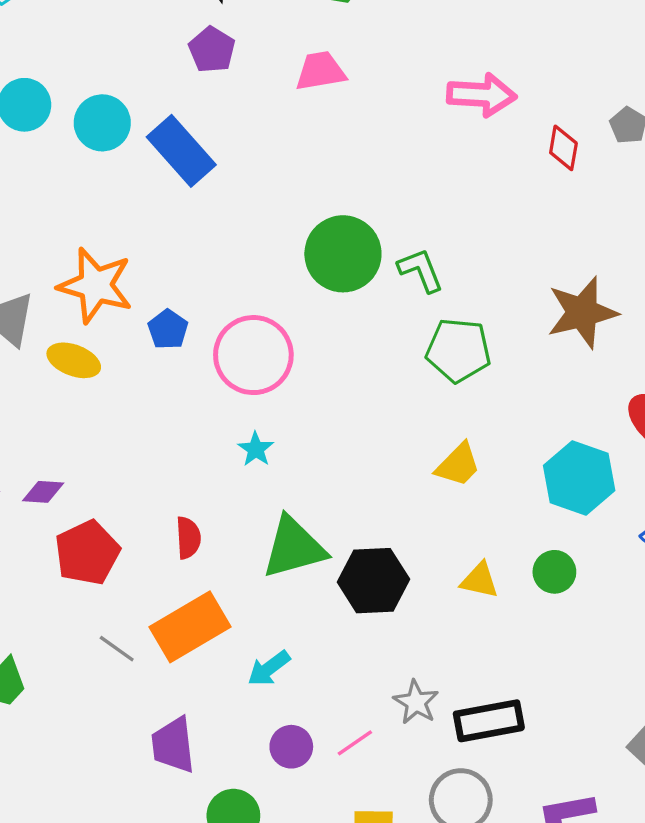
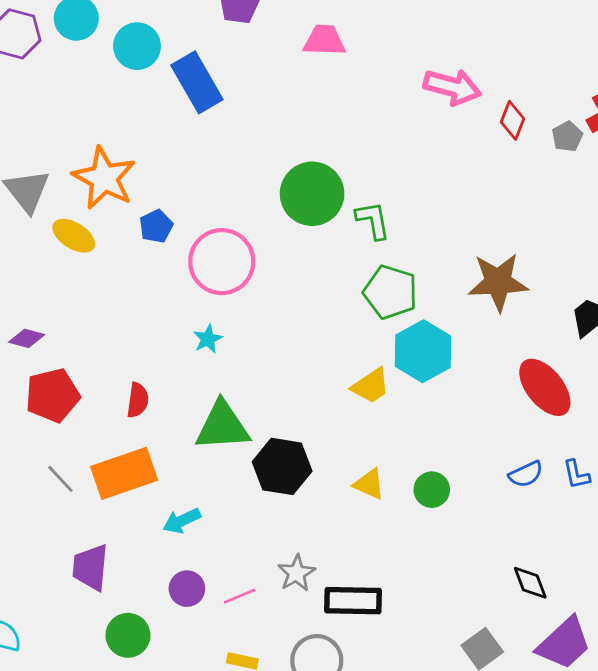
red diamond: (563, 148) -> (512, 120), moved
cyan hexagon: (579, 478) -> (423, 351), moved

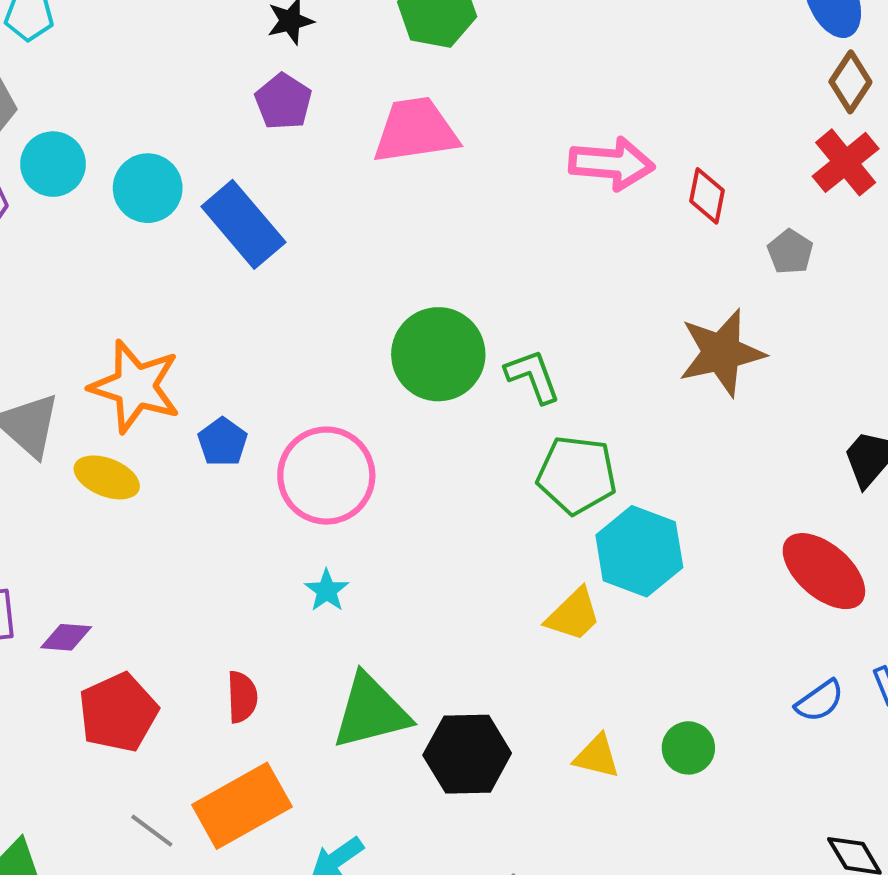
pink trapezoid: (324, 40) -> (415, 130), size x1.4
gray pentagon: (567, 136) -> (790, 252), moved
brown star: (498, 282) -> (722, 353), moved

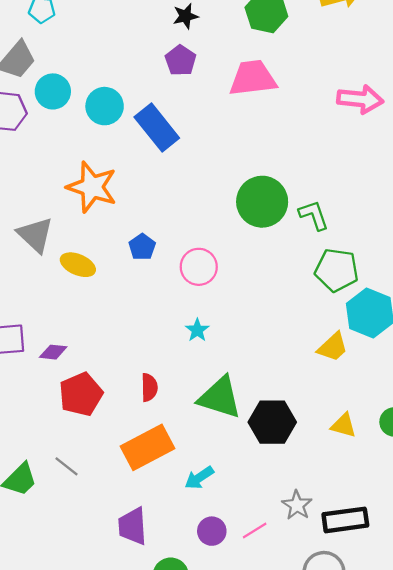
orange star: (135, 386) -> (92, 187), moved
pink circle: (326, 476) -> (199, 267), size x0.7
green triangle: (371, 712) -> (220, 397), turned 30
gray line: (152, 831) -> (66, 466), moved

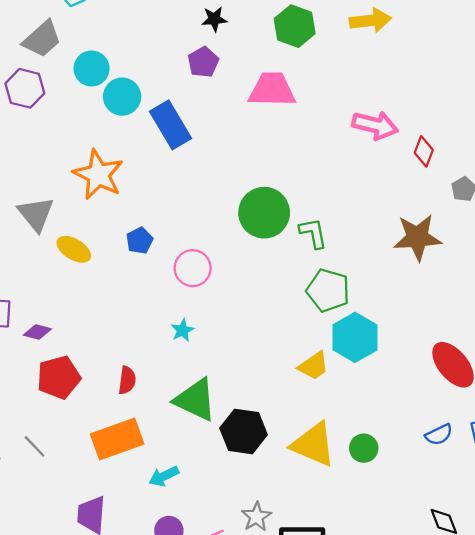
cyan circle: (53, 91) -> (92, 69), moved
yellow triangle: (344, 425) -> (313, 444), size x1.8

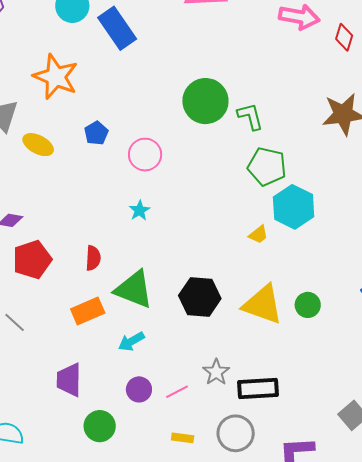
yellow trapezoid: (314, 366) -> (258, 235), size x0.7
green triangle: (195, 400) -> (134, 289), moved
orange rectangle: (117, 439) -> (88, 311), size x0.7

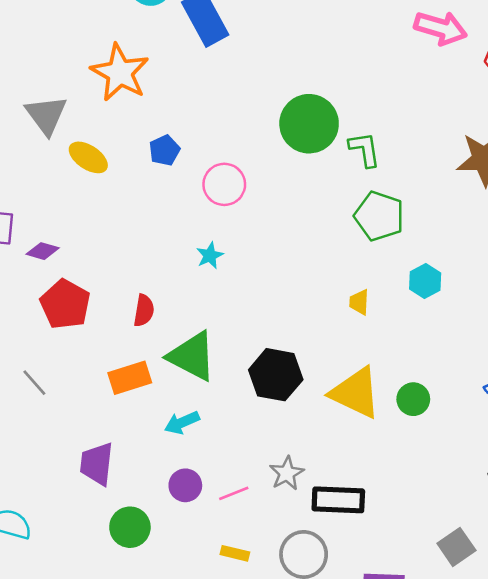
cyan hexagon: (294, 207) -> (425, 281), moved, size x0.6
yellow trapezoid: (258, 235) -> (359, 302), turned 125
red pentagon: (32, 260) -> (65, 304), turned -30

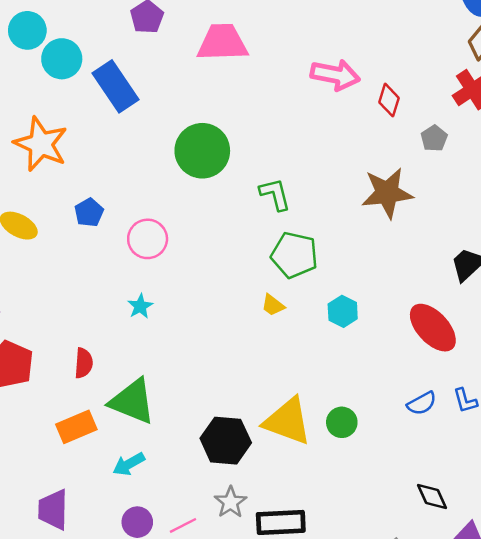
green circle: (309, 124) -> (202, 151), moved
yellow trapezoid: (359, 302) -> (273, 305), moved, turned -50
black hexagon: (276, 375) -> (226, 441), moved

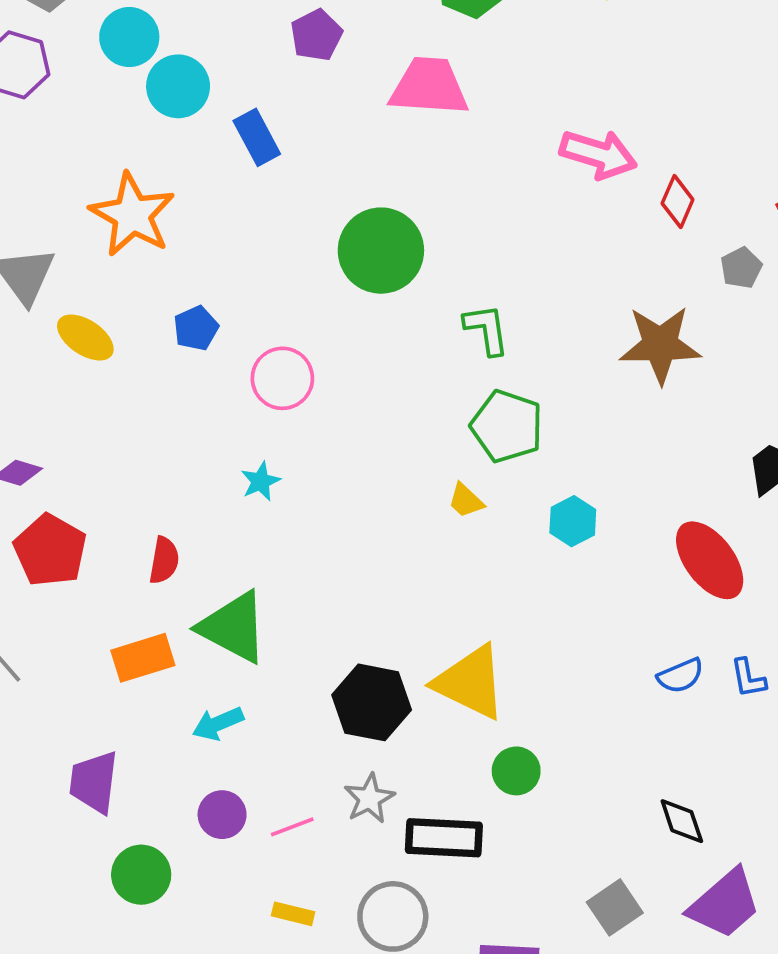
blue rectangle: (116, 86) -> (257, 137), size x0.7
green circle: (342, 422) -> (516, 771), moved

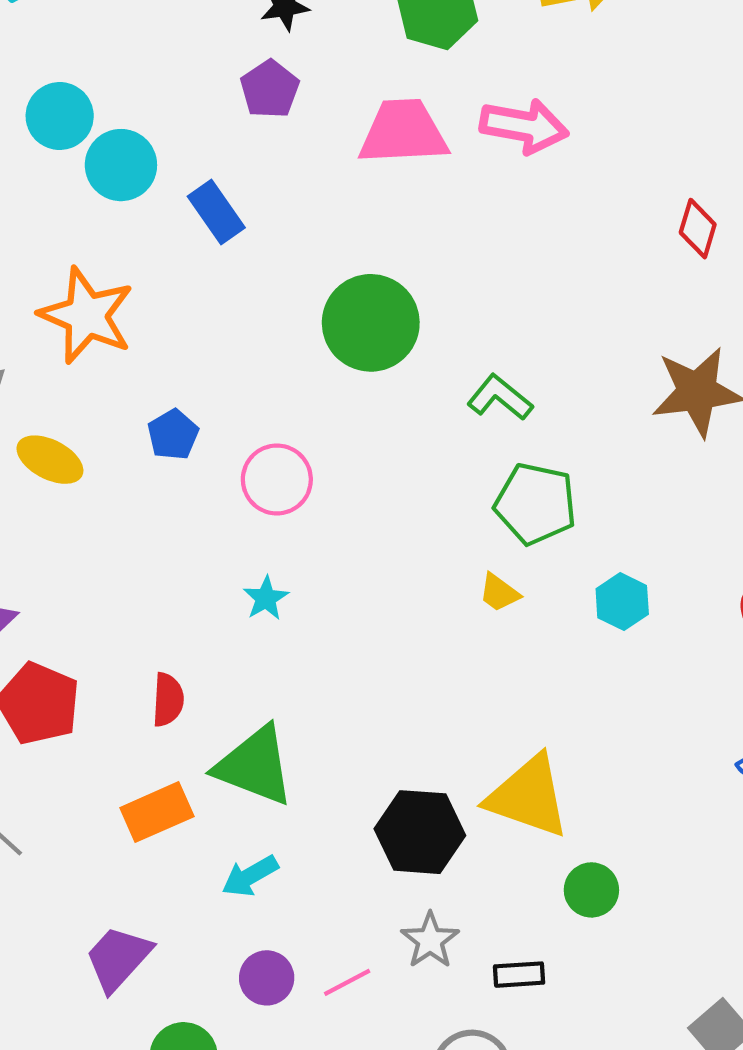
pink arrow: (598, 154) -> (524, 126), moved
green L-shape: (487, 329) -> (500, 398), turned -36
purple trapezoid: (94, 782) -> (118, 958), turned 42
black rectangle: (444, 838) -> (519, 975), size x0.6

